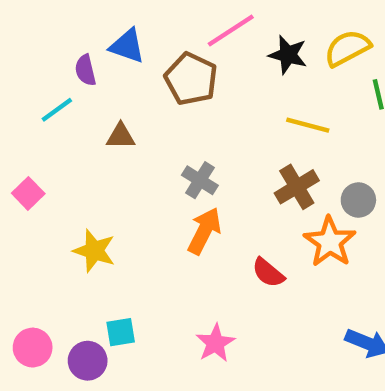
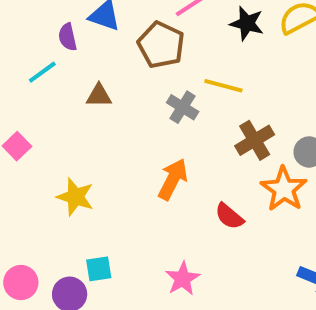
yellow line: (308, 125) -> (223, 86), moved
gray cross: (200, 180) -> (183, 107), moved

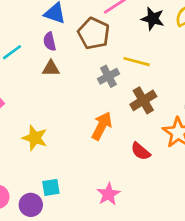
purple semicircle: (68, 37) -> (50, 41), moved
gray cross: (183, 107) -> (108, 76), turned 30
brown cross: (255, 140) -> (143, 100), moved

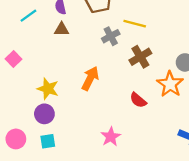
orange arrow: (102, 126) -> (90, 78), moved
cyan square: (51, 187) -> (48, 141), moved
purple circle: (31, 205) -> (44, 114), moved

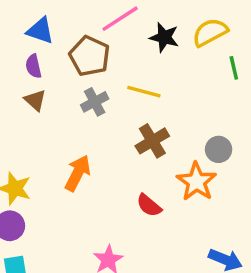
brown triangle: (62, 29) -> (35, 100), turned 42
gray cross: (111, 36) -> (95, 102), moved

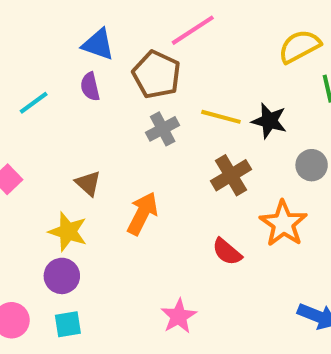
black star: (164, 37) -> (269, 121), moved
brown triangle: (35, 100) -> (88, 183), moved
gray circle: (219, 149) -> (312, 165), moved

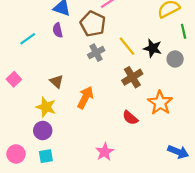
yellow line: (221, 117) -> (127, 46), turned 36
gray circle: (312, 165) -> (175, 59), moved

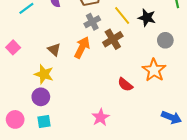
gray circle: (175, 59) -> (165, 40), moved
brown cross: (132, 77) -> (113, 39), moved
orange arrow: (85, 97) -> (82, 47), moved

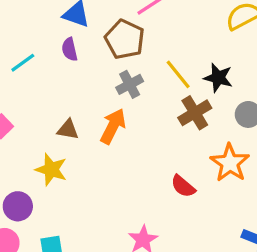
brown cross: (113, 39) -> (195, 113), moved
brown triangle: (54, 50) -> (68, 129), turned -32
purple circle: (41, 97) -> (18, 206), moved

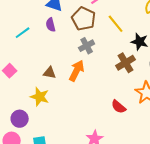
yellow line: (178, 74) -> (116, 24), moved

